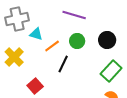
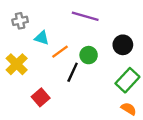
gray cross: (17, 19) -> (20, 21), size x0.6
green circle: (77, 41) -> (89, 55), moved

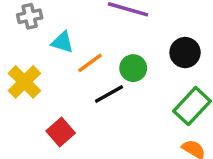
black line: (73, 72) -> (109, 94), turned 36

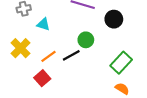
black circle: (185, 53) -> (114, 19), moved
orange line: (90, 63) -> (49, 56), moved

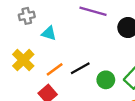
green circle: (86, 40) -> (106, 80), moved

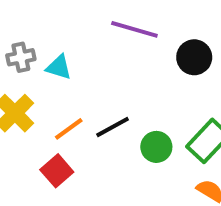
gray cross: (27, 16) -> (21, 57), moved

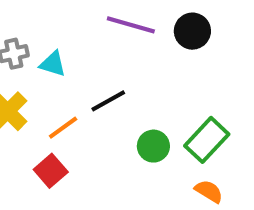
black circle: (194, 57) -> (192, 31), moved
black line: (113, 127) -> (108, 101), moved

